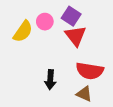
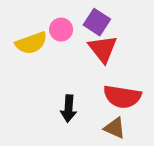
yellow semicircle: (23, 31) -> (31, 43), turned 35

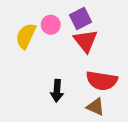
purple square: (97, 22) -> (81, 19), turned 30
yellow semicircle: (31, 43) -> (26, 36), turned 135

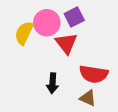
pink circle: (51, 25) -> (47, 23), size x1.5
red triangle: (86, 41) -> (66, 43), moved

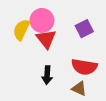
purple square: (74, 17) -> (84, 29), moved
red triangle: (66, 43) -> (46, 39), moved

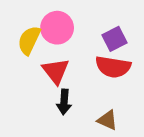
red triangle: (46, 39) -> (56, 71), moved
red semicircle: (84, 67) -> (113, 67), moved

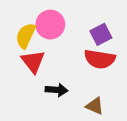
red triangle: (56, 71) -> (33, 62), moved
black arrow: (64, 102) -> (56, 90), turned -90

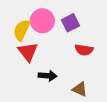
purple square: (101, 34) -> (70, 23), moved
red semicircle: (100, 59) -> (84, 50), size x0.7

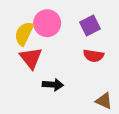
purple square: (70, 23) -> (90, 26), moved
brown triangle: (80, 89) -> (104, 101), moved

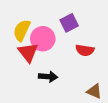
pink circle: (47, 23) -> (43, 39), moved
purple square: (90, 26) -> (69, 23), moved

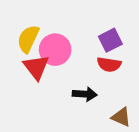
purple square: (69, 23) -> (110, 40), moved
black arrow: (48, 77) -> (85, 94), moved

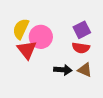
brown triangle: (121, 117) -> (85, 70), moved

